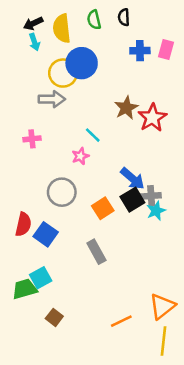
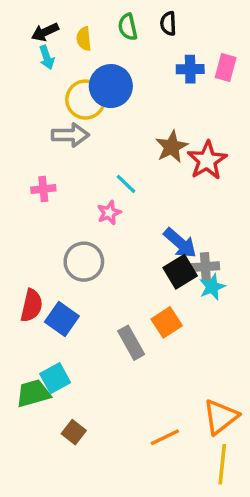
yellow semicircle: (62, 28) -> (84, 39), size x0.6
orange square: (103, 208) -> (167, 322), moved

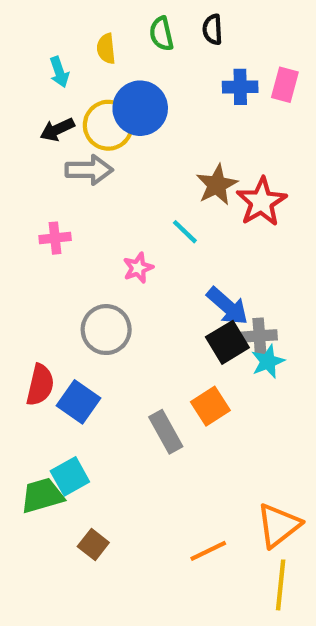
black arrow: (45, 32) -> (57, 129), moved
cyan line: (126, 184) -> (185, 232), moved

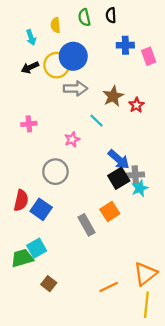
pink rectangle: (285, 85) -> (149, 56), moved, turned -35
gray arrow: (89, 170) -> (75, 88), moved
red star: (261, 202) -> (136, 105), size x0.6

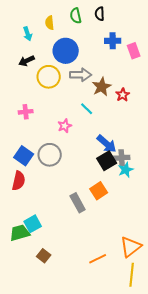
yellow circle: (57, 65) -> (49, 77), moved
gray arrow: (75, 88) -> (81, 75), moved
blue square: (41, 209) -> (24, 156), moved

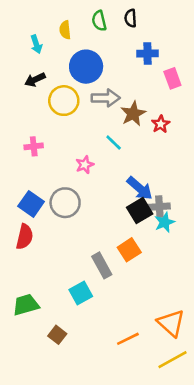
pink rectangle: (134, 51) -> (172, 78), moved
cyan square: (33, 224) -> (81, 293), moved
orange triangle: (131, 247) -> (171, 323), turned -40
yellow line: (132, 275) -> (172, 360), turned 55

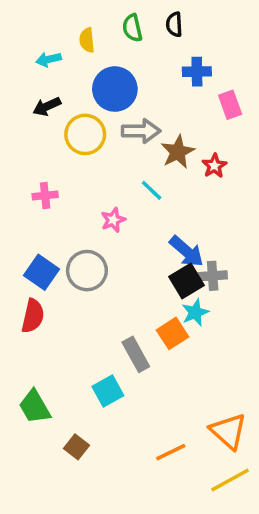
cyan arrow: (36, 44) -> (49, 59), turned 96
cyan star: (165, 222) -> (195, 312), moved
green trapezoid: (26, 305) -> (35, 407), turned -104

